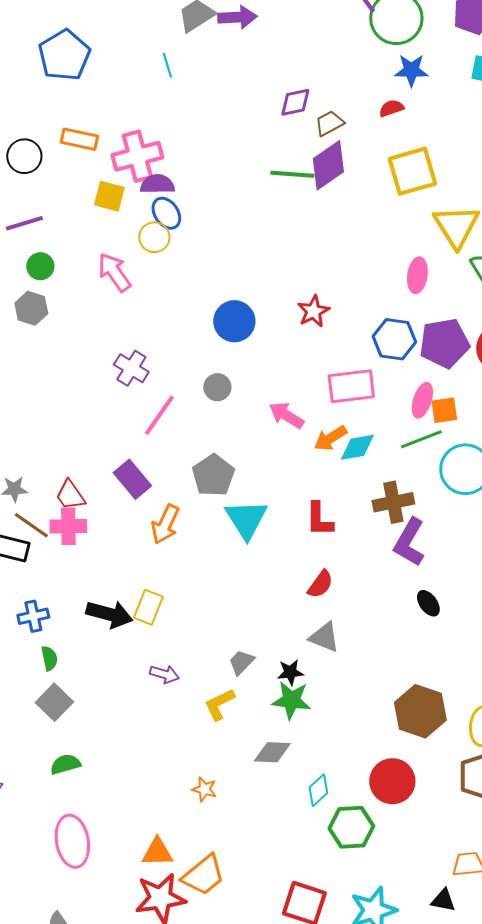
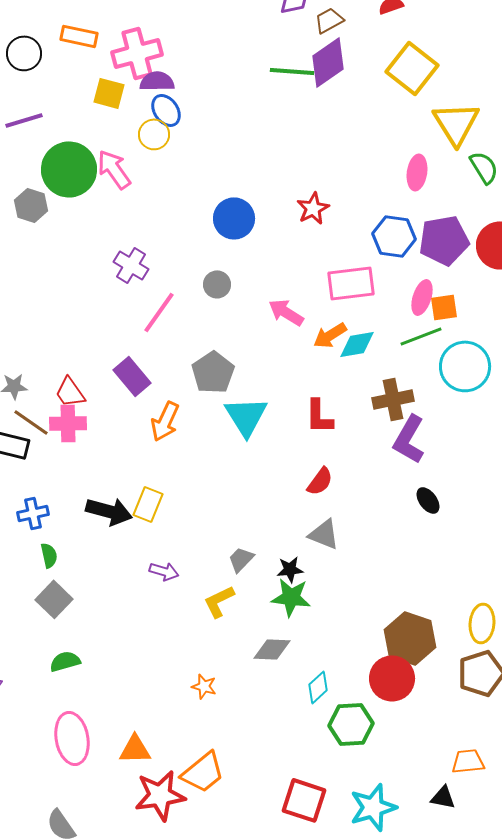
yellow square: (412, 171) -> (412, 68), turned -36
green circle: (40, 266) -> (69, 169), moved, size x2.0
brown hexagon: (420, 711) -> (410, 638), moved
orange triangle: (157, 852) -> (135, 749), moved

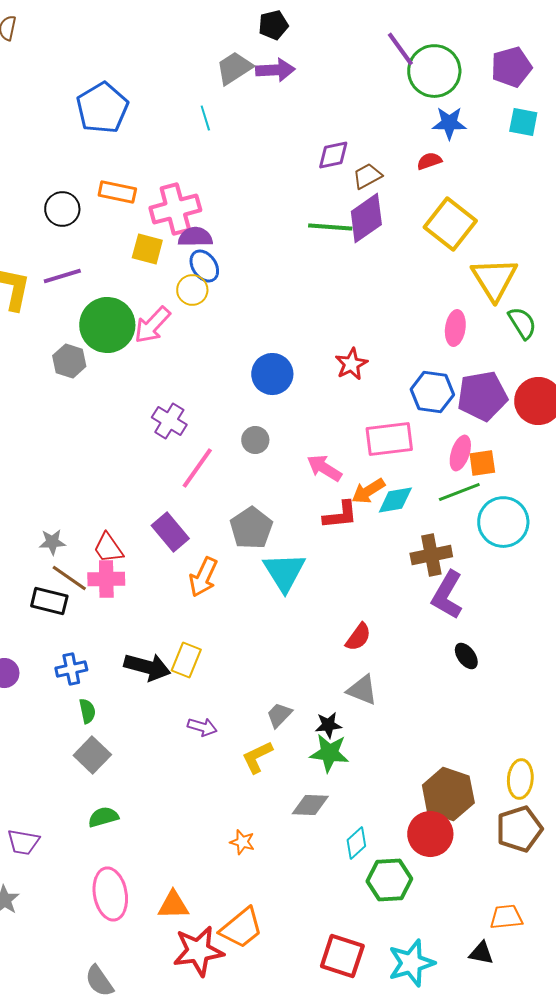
pink arrow: (114, 169) -> (152, 325), turned -102
red L-shape: (319, 416) -> (340, 515), moved, turned -96

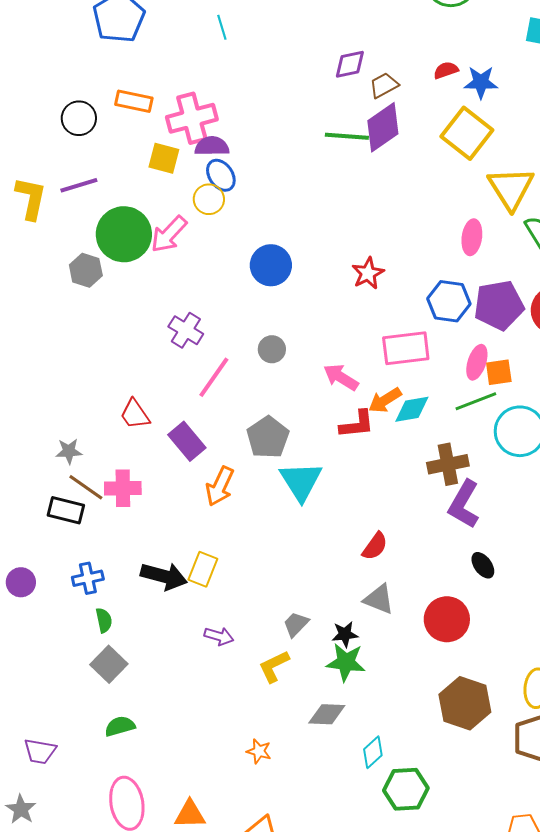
blue star: (449, 123) -> (481, 82), moved
blue circle: (272, 374) -> (271, 265), moved
red trapezoid: (108, 548) -> (135, 414), moved
red circle: (430, 834) -> (447, 619), moved

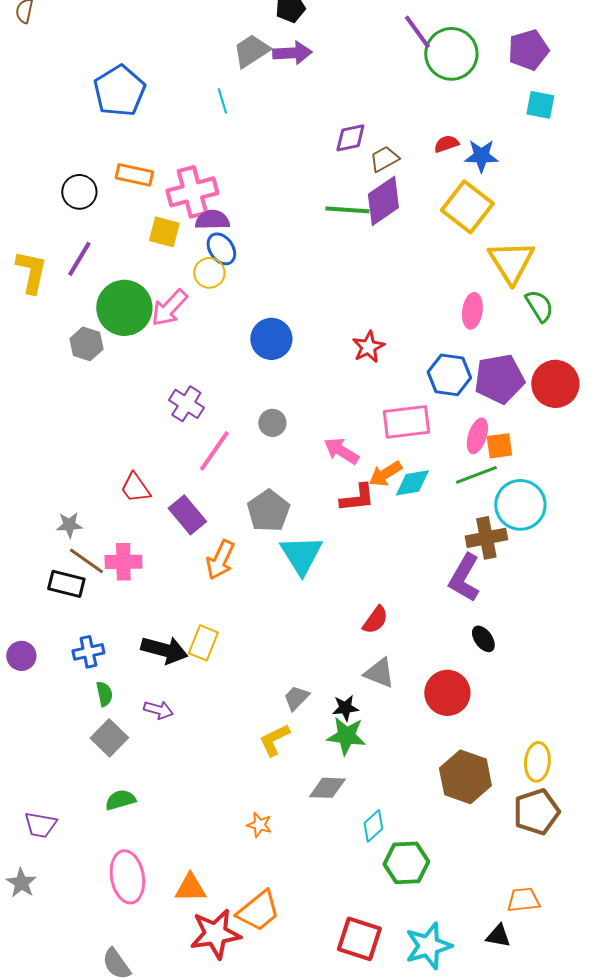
purple line: (79, 185) -> (79, 259), turned -42
brown cross: (448, 464) -> (486, 538), moved
purple arrow: (219, 636) -> (158, 710), moved

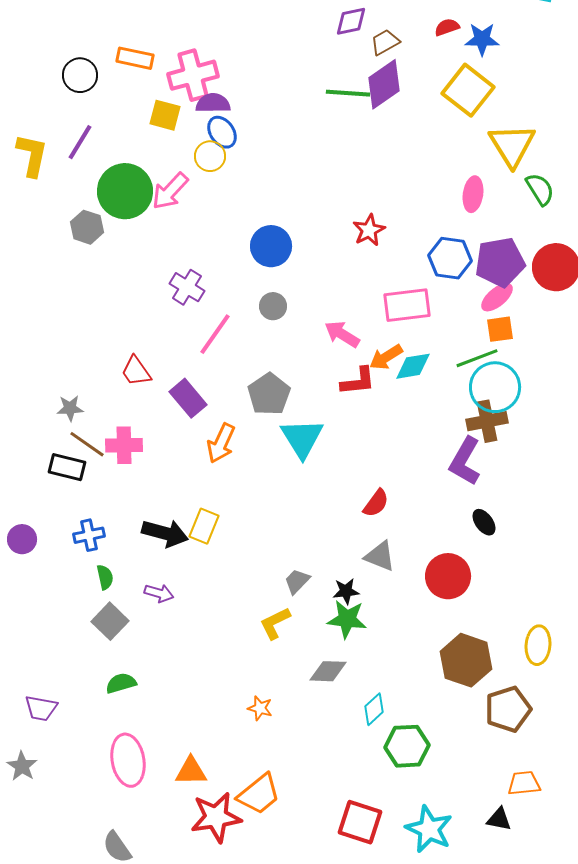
blue circle: (271, 339) -> (271, 246), moved
pink ellipse: (477, 436) -> (497, 297), moved, turned 32
cyan circle: (520, 505) -> (495, 387), moved
brown pentagon: (536, 812) -> (508, 709), moved
cyan star: (428, 946) -> (429, 829), turned -30

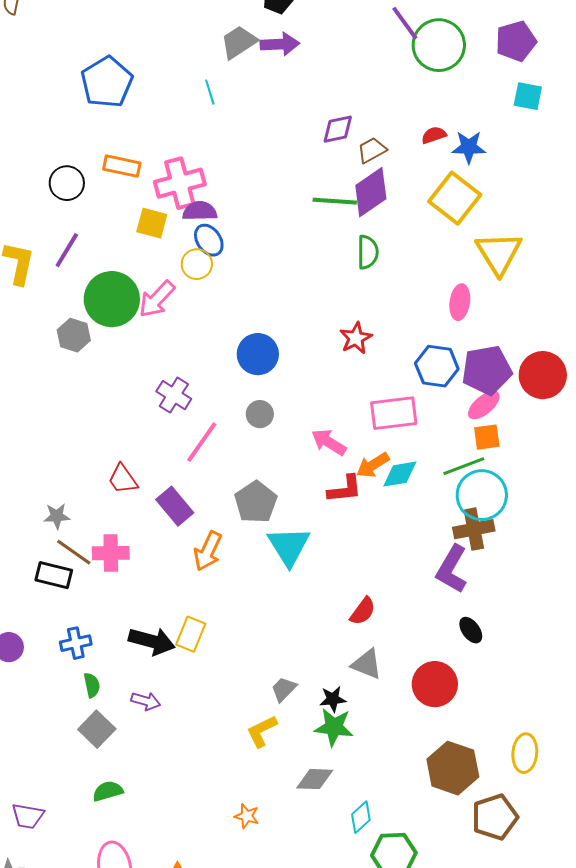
green semicircle: (540, 189) -> (368, 252), moved, turned 32

